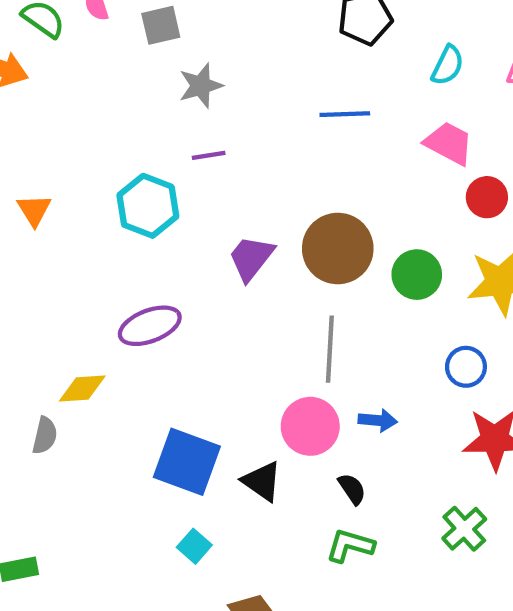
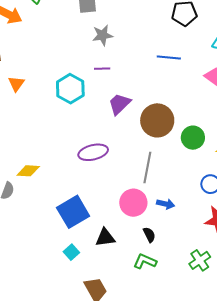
purple trapezoid: (251, 258) -> (119, 104), moved
purple ellipse: (150, 326) -> (93, 152), moved
blue square: (187, 462) -> (73, 212), turned 32
black triangle: (262, 481) -> (105, 237), moved, turned -50

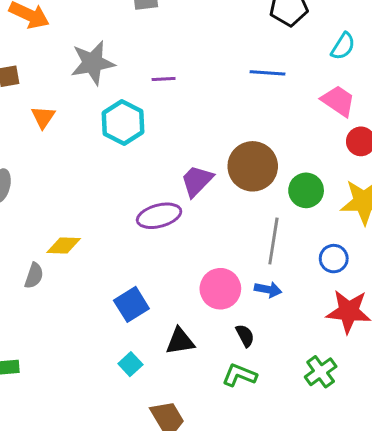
gray star: (103, 35) -> (93, 63), moved, size x1.4
purple line: (102, 69) -> (164, 79), moved
purple trapezoid: (119, 104) -> (197, 181), moved
gray line: (147, 167) -> (273, 241), moved
blue square: (73, 212) -> (131, 304), size x0.7

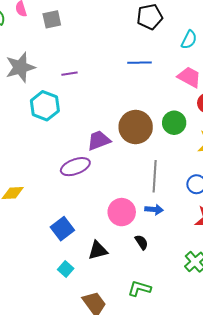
purple trapezoid: (197, 181) -> (99, 140), turned 30
green circle: (306, 190) -> (174, 123), moved
green L-shape: (239, 375) -> (139, 288), moved

